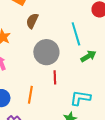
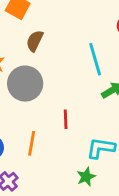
gray circle: (46, 52) -> (25, 84), moved

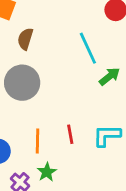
red line: (66, 119) -> (70, 134), moved
green star: (86, 177) -> (47, 172), moved

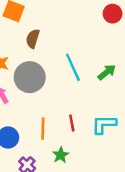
cyan line: (88, 48) -> (73, 67), moved
green star: (47, 172) -> (61, 155), moved

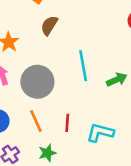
gray circle: (30, 77) -> (37, 82), moved
orange line: (43, 129) -> (36, 121), turned -40

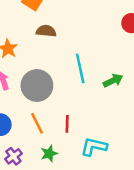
brown semicircle: (49, 25) -> (46, 31), turned 66
cyan L-shape: (100, 133) -> (94, 147), moved

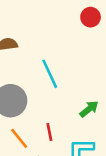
green arrow: (113, 81) -> (89, 109), moved

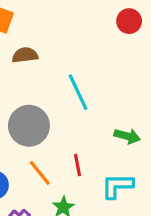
green arrow: (89, 109) -> (127, 136), turned 54

